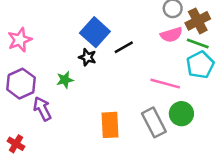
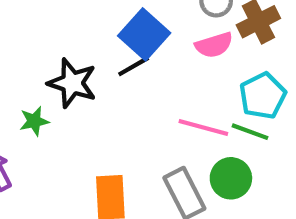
blue square: (95, 32) -> (144, 34), moved
green line: (198, 43) -> (250, 132), moved
black star: (87, 57) -> (72, 83), size x1.6

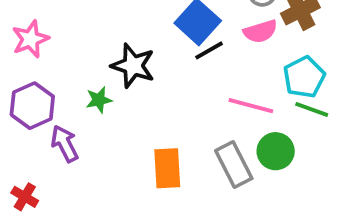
black line: (134, 66) -> (209, 50), moved
green line: (250, 132) -> (312, 109), moved

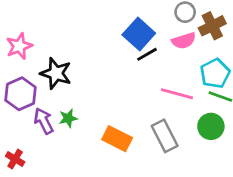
black star: (133, 66) -> (56, 73), moved
green star: (99, 100) -> (68, 118), moved
green circle: (276, 151) -> (211, 126), moved
orange rectangle: (167, 168) -> (117, 139), turned -60

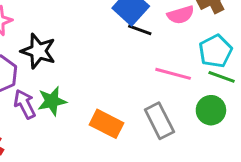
black line: (147, 54) -> (140, 30), turned 50
green star: (68, 118) -> (52, 101), size x1.4

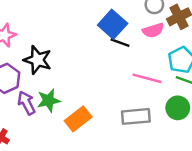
gray rectangle: (159, 121) -> (136, 116), turned -68
orange rectangle: (106, 124) -> (78, 119), moved, turned -65

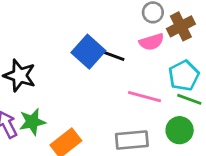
blue square: (113, 24) -> (88, 52), moved

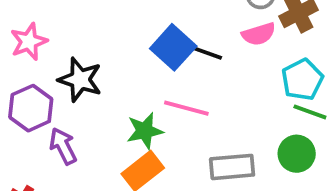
pink line: (144, 97) -> (186, 108), moved
green star: (32, 122) -> (145, 131), moved

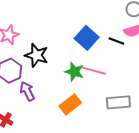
black line: (207, 53) -> (116, 41), moved
green star: (145, 131) -> (74, 72), moved, turned 30

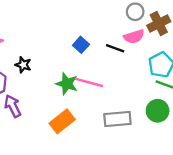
blue square: (87, 38) -> (81, 45), size x0.6
black star: (36, 55) -> (23, 65), size x0.6

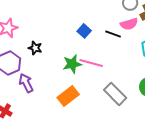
green star: (67, 84) -> (72, 64), turned -30
gray rectangle: (117, 119) -> (115, 94), turned 50

